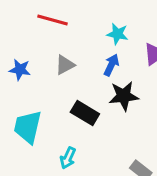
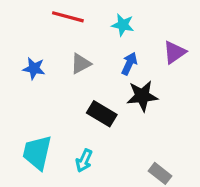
cyan star: (118, 34) -> (123, 25), moved
cyan trapezoid: (28, 127) -> (37, 152), moved

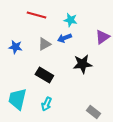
blue arrow: (129, 64) -> (64, 38), moved, turned -136
black rectangle: (102, 114) -> (44, 75), moved

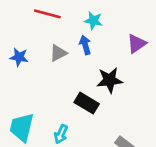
blue arrow: (64, 38) -> (85, 45), turned 96
black rectangle: (44, 75) -> (87, 103), moved

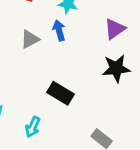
black star: (110, 80) -> (116, 68), moved

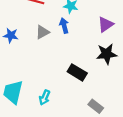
black rectangle: (61, 93) -> (77, 72), moved

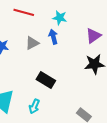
black rectangle: (77, 72) -> (46, 80), moved

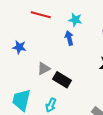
gray triangle: (32, 43) -> (44, 69), moved

